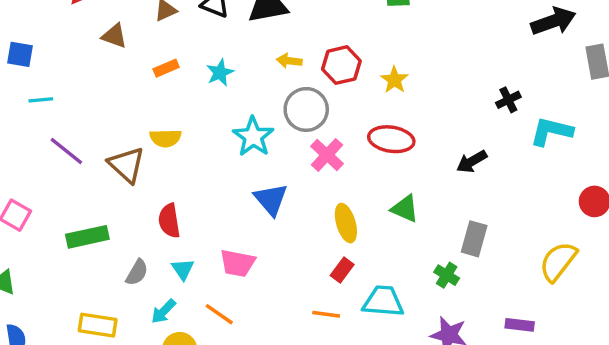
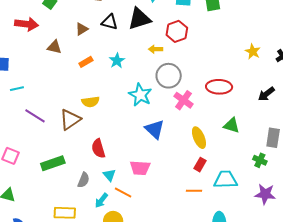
red hexagon: (341, 65) -> (177, 31), moved
yellow star: (394, 80) -> (253, 51), moved
brown triangle: (127, 165) -> (70, 120), turned 50
orange line: (219, 314) -> (123, 193), moved

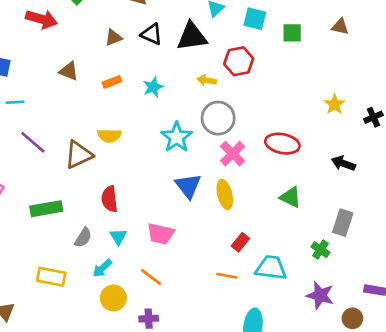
brown triangle: (54, 47) -> (69, 71), moved
black arrow: (266, 94) -> (343, 163), turned 48
yellow ellipse: (199, 138) -> (225, 194), moved
orange line: (123, 193) -> (151, 277), moved

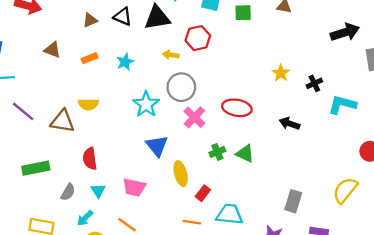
brown triangle: (79, 155) -> (62, 121), turned 35
yellow ellipse: (225, 194) -> (181, 174), moved
gray rectangle: (343, 223) -> (293, 201), moved
green cross: (320, 250) -> (217, 152), moved, turned 35

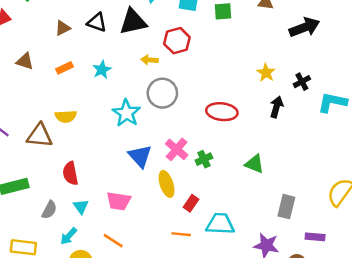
black arrow: (345, 32) -> (304, 27), moved
pink cross: (194, 117) -> (177, 149), moved
black arrow: (290, 124) -> (276, 107), moved, turned 90
green triangle: (245, 154) -> (254, 164), moved

